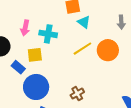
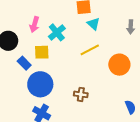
cyan cross: (48, 34) -> (57, 32), turned 36
orange circle: (108, 50) -> (119, 65), moved
brown cross: (77, 94) -> (81, 94), turned 32

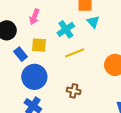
cyan cross: (57, 32) -> (66, 29), moved
yellow line: (90, 50) -> (75, 53), moved

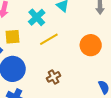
brown cross: (74, 91) -> (54, 77), turned -32

